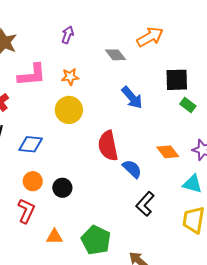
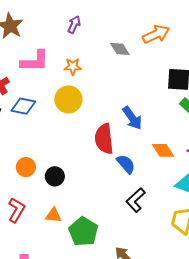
blue arrow: (132, 98) -> (132, 118), moved
blue diamond: (31, 144) -> (23, 106), moved
red L-shape: (26, 211) -> (16, 210), moved
orange triangle: (54, 237) -> (53, 215), moved

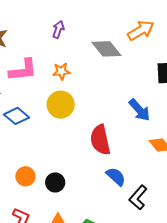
gray diamond: (120, 49) -> (106, 49), size x1.4
blue diamond: (23, 106) -> (17, 116), turned 35
blue arrow: (132, 118) -> (140, 110), moved
blue semicircle: (126, 164) -> (116, 177), moved

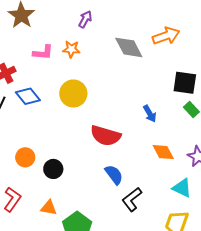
pink L-shape: (23, 70) -> (43, 53), size x0.7
orange star: (61, 71) -> (71, 49), moved
blue arrow: (140, 110) -> (150, 114), size x0.7
red semicircle: (100, 140) -> (106, 136), turned -72

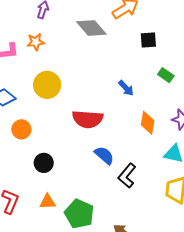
black square: (185, 83) -> (148, 40), moved, size x0.7
orange diamond: (163, 152) -> (148, 123), turned 50
orange circle: (25, 157) -> (21, 129), moved

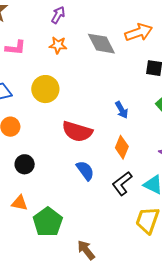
orange star: (36, 42) -> (58, 45), moved
orange diamond: (148, 123) -> (122, 147), moved
black L-shape: (127, 176) -> (122, 183), moved

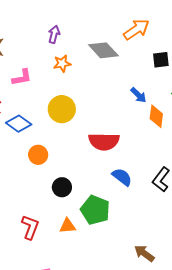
blue arrow: (122, 110) -> (138, 95), moved
orange diamond: (122, 147) -> (156, 116), moved
green pentagon: (48, 222) -> (95, 210), moved

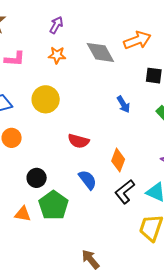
orange diamond: (156, 116) -> (118, 160), moved
red semicircle: (104, 142) -> (78, 141), size x0.7
black circle: (62, 187) -> (37, 178), moved

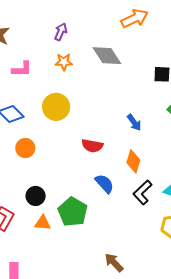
orange arrow: (137, 40) -> (135, 18), moved
blue arrow: (123, 104) -> (134, 122), moved
black circle: (37, 178) -> (36, 196), moved

